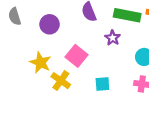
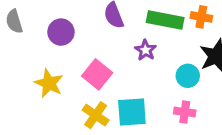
yellow cross: (61, 81) -> (96, 115), moved
cyan square: (102, 84) -> (132, 112), size x1.5

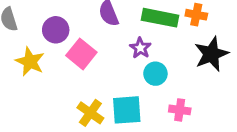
pink square: (97, 74) -> (81, 54), moved
cyan circle: (188, 76) -> (155, 74), moved
yellow star: (49, 83) -> (30, 62), moved

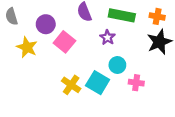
orange cross: (196, 15) -> (157, 16), moved
cyan circle: (155, 74) -> (117, 65), moved
cyan square: (127, 110) -> (98, 83), turned 35

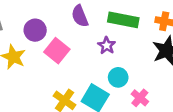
pink cross: (136, 83) -> (140, 98), turned 32

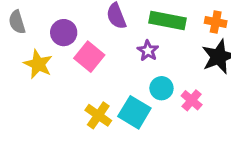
pink cross: (140, 98) -> (192, 100), moved

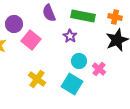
cyan square: (134, 112) -> (72, 84), moved

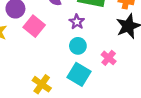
cyan circle: (79, 61) -> (78, 46), moved
yellow cross: (37, 79) -> (42, 84), moved

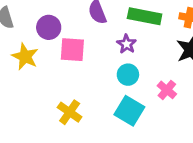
pink square: (34, 26) -> (72, 50), turned -35
yellow cross: (42, 84) -> (70, 112), moved

